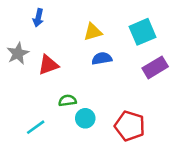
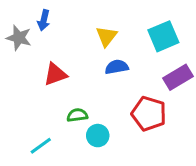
yellow triangle: (93, 32) -> (106, 36), turned -36
gray star: (18, 53) -> (19, 38), moved, turned -30
red pentagon: (130, 126) -> (149, 114), moved

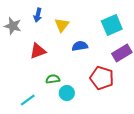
blue arrow: (44, 20) -> (38, 15), moved
yellow triangle: (106, 36) -> (62, 25), moved

